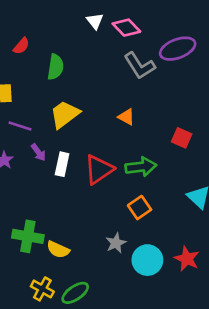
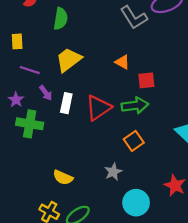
red square: (182, 138) -> (146, 80), moved, turned -30
green cross: (28, 236) -> (30, 124), moved
cyan circle: (147, 260) -> (136, 203), moved

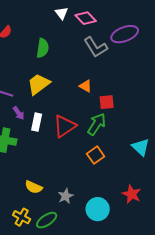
green semicircle: (61, 19) -> (43, 48), moved
green arrow: (135, 105) -> (97, 124), turned -50
gray star: (113, 172) -> (66, 196), moved

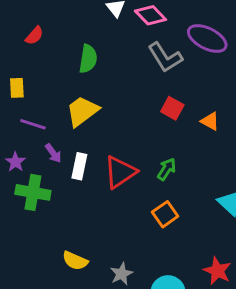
purple ellipse: (125, 34) -> (207, 38), turned 48
orange triangle: (86, 86) -> (210, 121), moved
red square: (107, 102) -> (172, 108), moved, turned 35
green arrow: (97, 124) -> (167, 169), size x0.7

